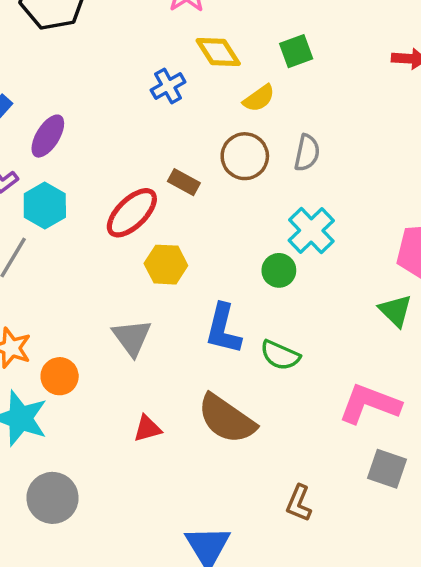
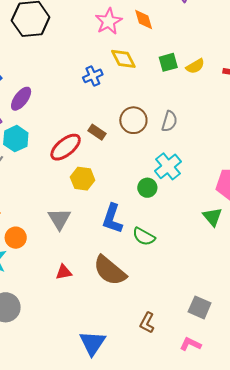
yellow semicircle: (259, 98) -> (195, 66), moved
pink L-shape: (370, 404) -> (190, 344), moved, size x0.6

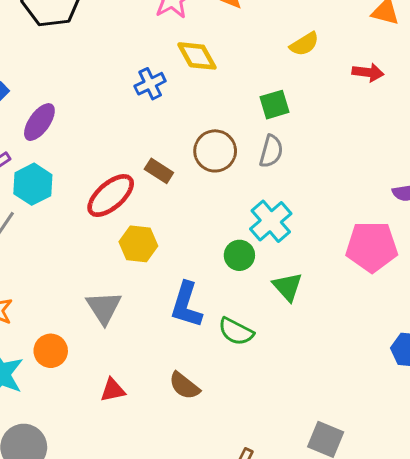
green square: (168, 62) -> (274, 105), moved
yellow semicircle: (195, 66) -> (304, 44), moved
green triangle: (212, 217) -> (288, 287), moved
orange circle: (16, 238) -> (51, 351), moved
brown semicircle: (110, 271) -> (184, 386), size x0.6

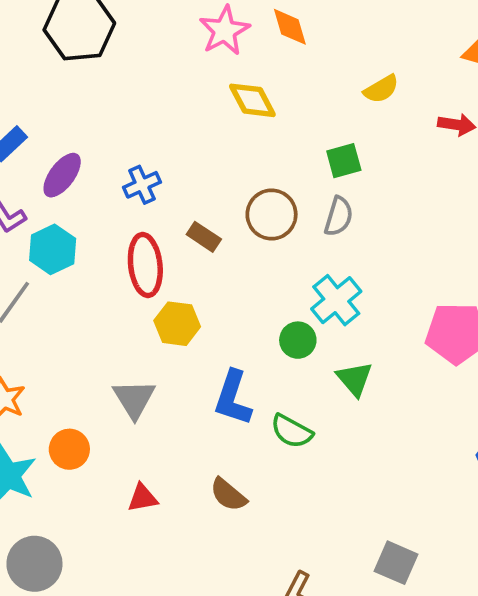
blue cross: (150, 84) -> (142, 185), moved
red ellipse: (111, 196) -> (145, 265), turned -57

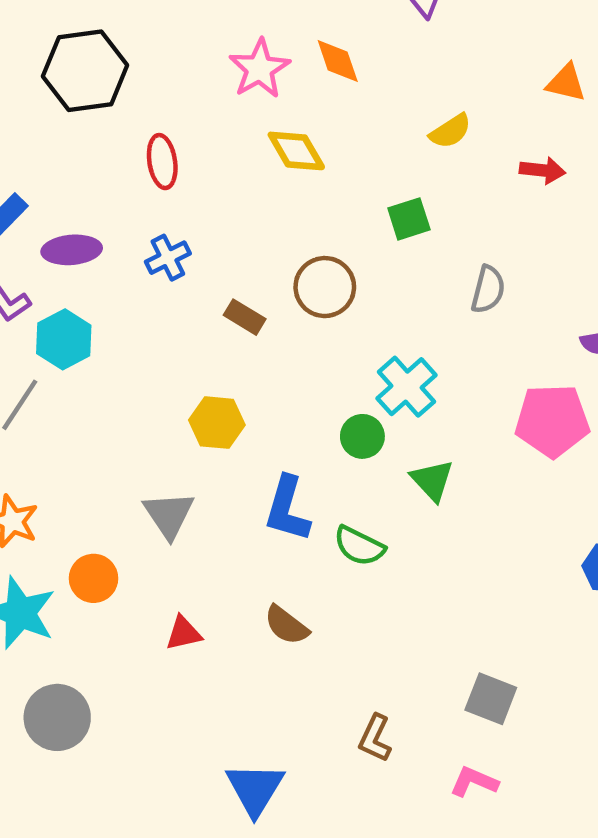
purple ellipse: (62, 175) -> (72, 250), turned 51
gray semicircle: (339, 216) -> (488, 290), moved
red ellipse: (145, 265) -> (162, 162), moved, size x0.7

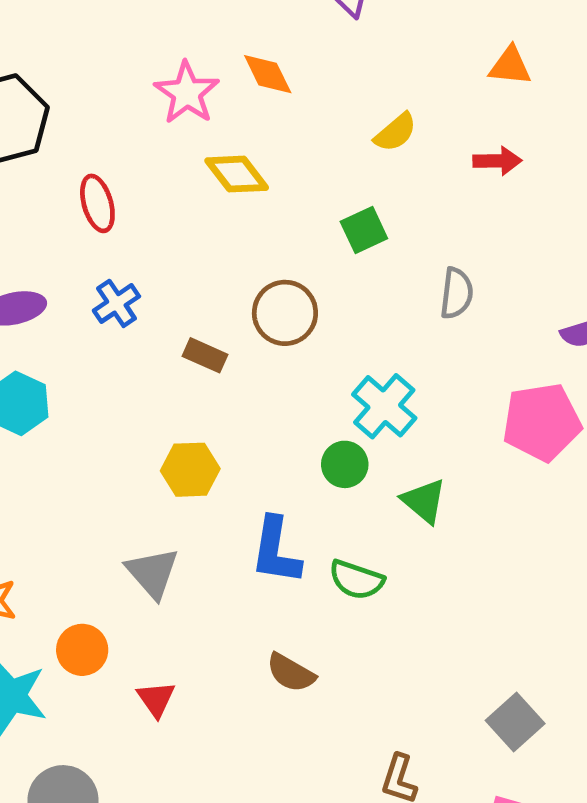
red triangle: (184, 633) -> (156, 699), moved, turned -45
gray square: (491, 699) -> (515, 722), turned 34

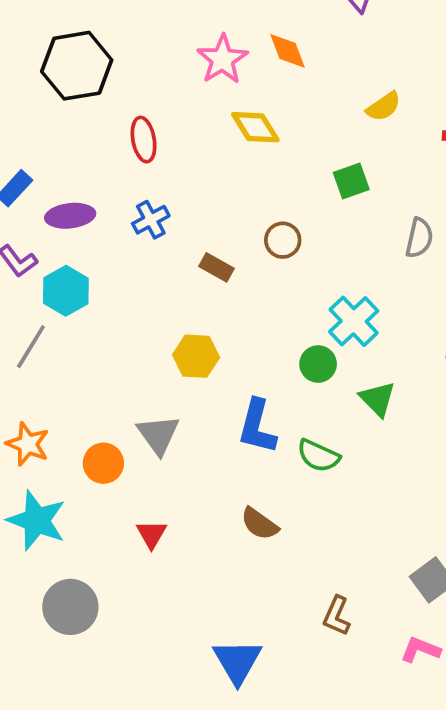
brown circle: (285, 313) -> (283, 240), size x0.7
orange circle: (82, 650) -> (103, 463), moved

